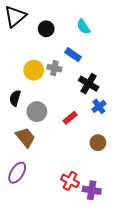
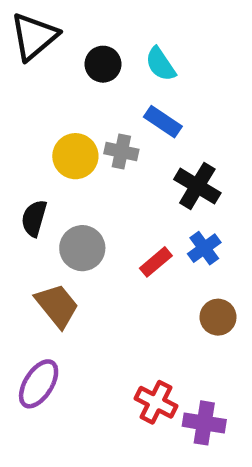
cyan semicircle: (83, 27) -> (160, 64), moved
blue cross: (99, 106) -> (204, 248), moved

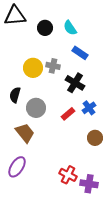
black triangle: (34, 37) -> (15, 16), turned 35
blue rectangle: (163, 122) -> (80, 53), moved
black cross: (197, 186) -> (75, 83), moved

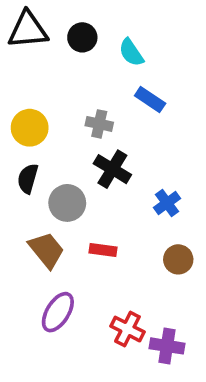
black circle: (45, 28) -> (82, 37), moved
yellow circle: (33, 68) -> (30, 128), moved
black cross: (75, 83) -> (112, 169), moved
red rectangle: (68, 114) -> (103, 250), moved, turned 48
purple ellipse: (17, 167) -> (58, 312), moved

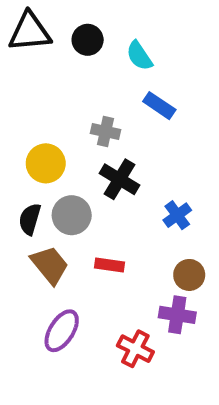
yellow circle: (30, 128) -> (46, 163), moved
black semicircle: (28, 179) -> (30, 219), moved
purple cross: (167, 346) -> (177, 315), moved

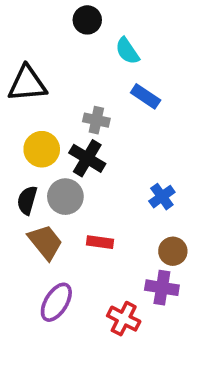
black triangle: (30, 32) -> (27, 84), moved
black circle: (88, 40) -> (87, 20), moved
black cross: (119, 179) -> (87, 158), moved

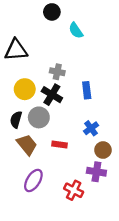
blue rectangle: (146, 96) -> (87, 90), moved, turned 49
blue cross: (162, 197) -> (91, 128), moved

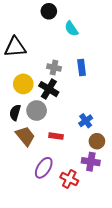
blue rectangle: (87, 90) -> (82, 68), moved
purple ellipse: (33, 180) -> (44, 168), moved

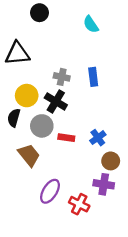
black circle: (49, 11) -> (39, 13), moved
cyan semicircle: (71, 29) -> (91, 24), moved
black semicircle: (15, 113) -> (14, 118), moved
red rectangle: (56, 136) -> (66, 138), moved

